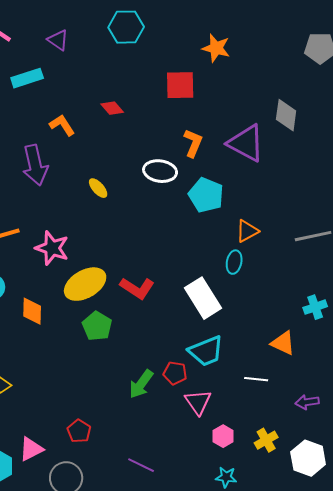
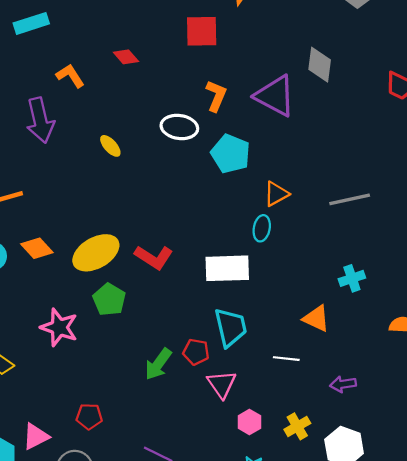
pink star: (52, 248) -> (59, 327), moved
white rectangle: (203, 298) -> (227, 268), turned -60
orange diamond: (32, 311) -> (37, 248), moved, turned -44
cyan trapezoid: (206, 351) -> (231, 327), turned -81
red pentagon: (79, 431) -> (89, 416), turned -30

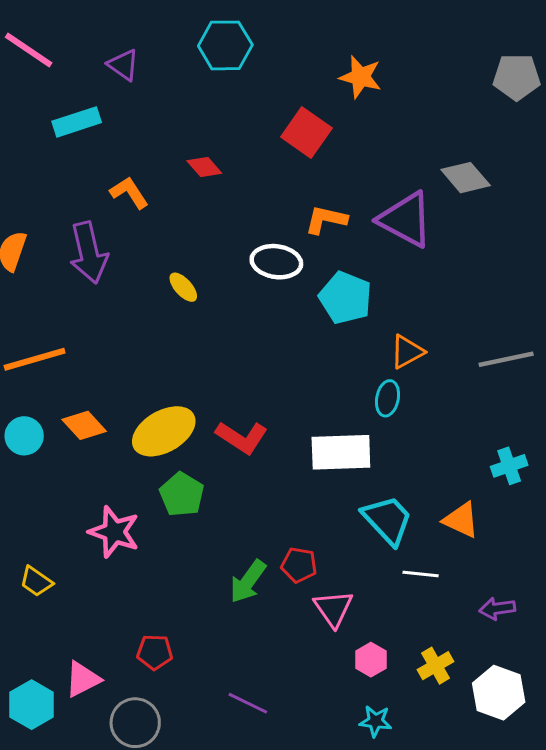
red square: (202, 31) -> (306, 133), turned 36
gray diamond: (320, 65) -> (466, 178), turned -48
orange L-shape: (216, 96) -> (326, 220), turned -100
cyan trapezoid: (231, 327) -> (388, 520), moved, turned -30

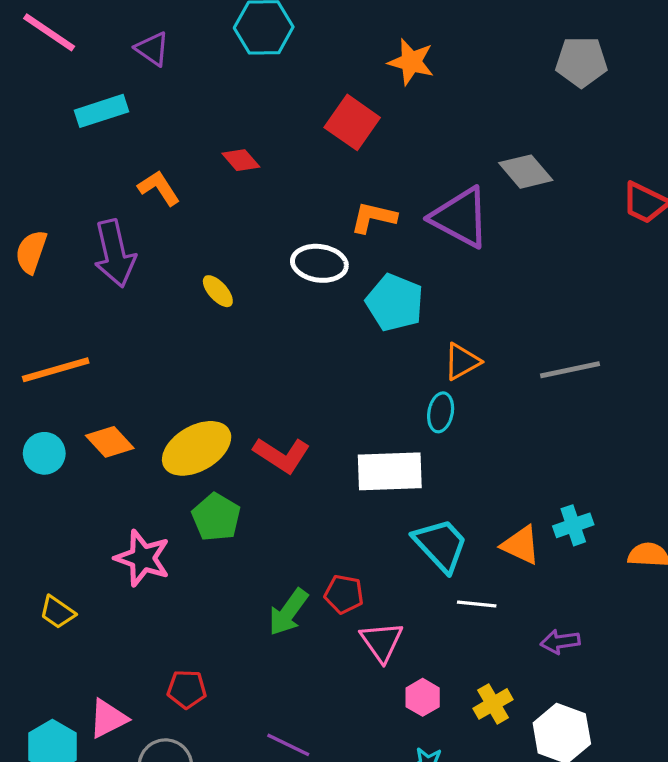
cyan cross: (509, 466) -> (573, 525), moved

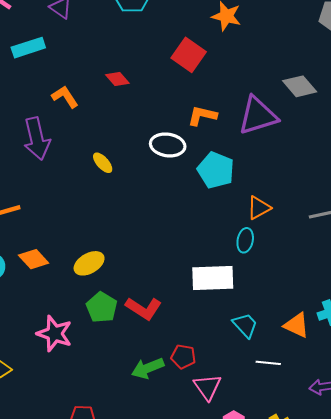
purple triangle: (460, 217) -> (258, 116), turned -45
yellow ellipse: (197, 448) -> (89, 263), size x0.7
red L-shape: (282, 455) -> (144, 308), moved
cyan trapezoid: (441, 545) -> (245, 325), size x0.7
green arrow: (288, 612) -> (148, 368), turned 32

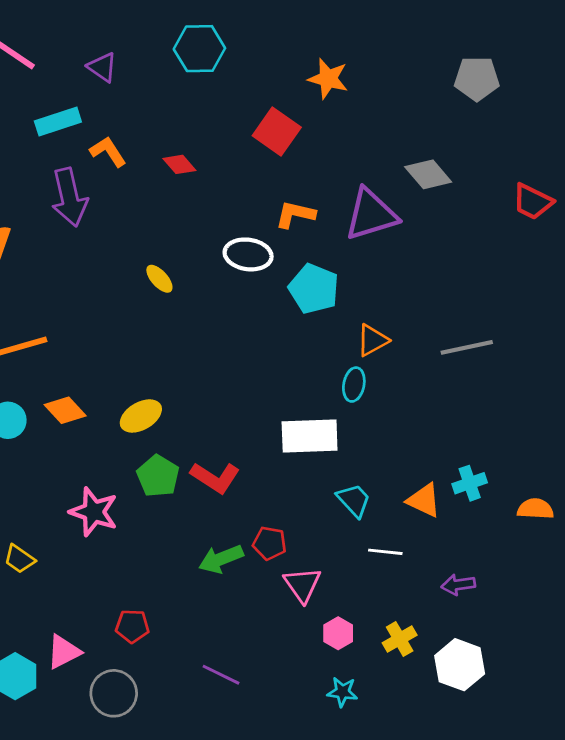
orange L-shape: (65, 97) -> (108, 152), moved
purple arrow: (37, 139) -> (69, 197), moved

